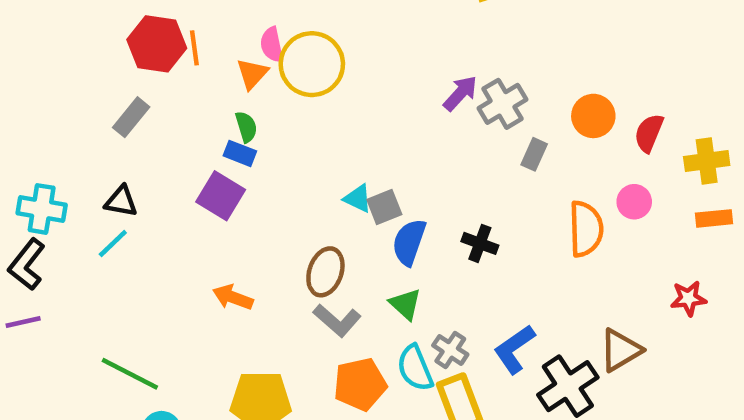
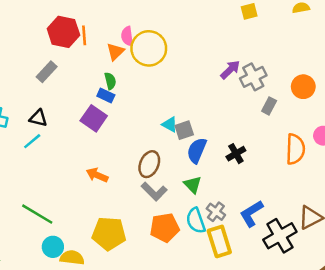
black cross: (480, 243) -> (236, 154), turned 36

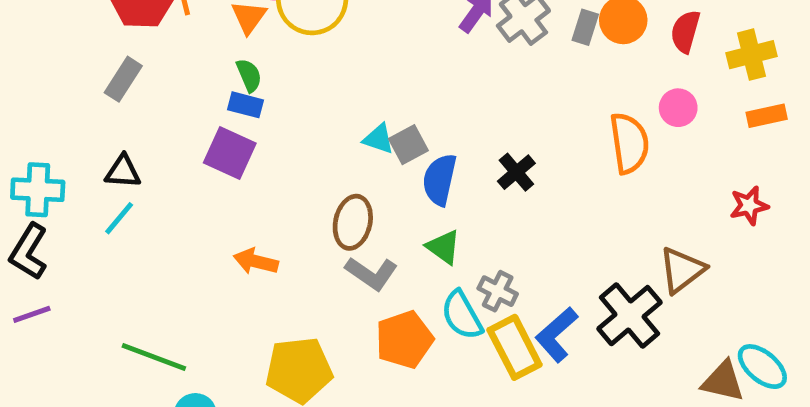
gray rectangle: (269, 106) -> (585, 27), moved
blue L-shape: (252, 213) -> (557, 335), moved

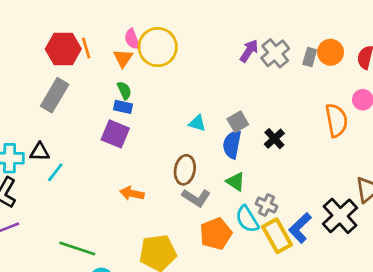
gray rectangle: (123, 79) -> (55, 95), size x1.4
gray square: (408, 145) -> (238, 122), moved
black triangle: (123, 172) -> (40, 152), moved

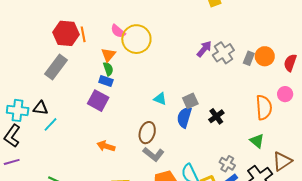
pink semicircle: (132, 39) -> (118, 31), turned -35
orange triangle: (123, 58) -> (108, 55), moved
green triangle: (236, 182) -> (257, 141), moved
gray cross: (266, 205) -> (227, 164), moved

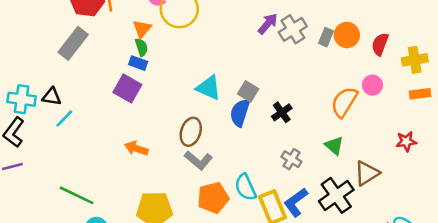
cyan triangle: (160, 99) -> (209, 88), size x1.5
gray square: (190, 101) -> (248, 91), turned -35
orange semicircle: (264, 107) -> (344, 102), turned -145
gray cross: (227, 164) -> (292, 159), moved

